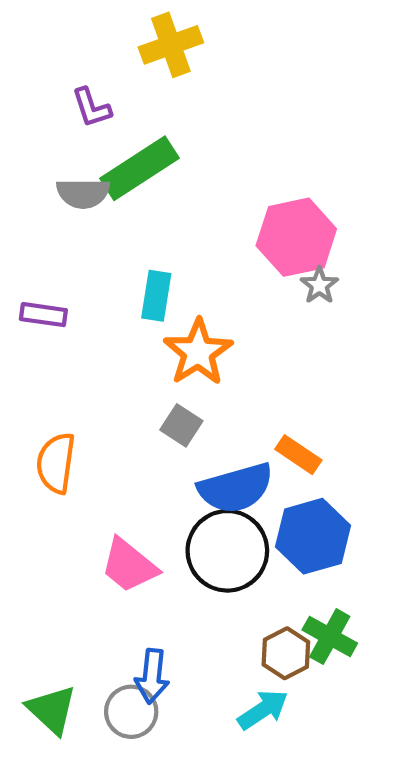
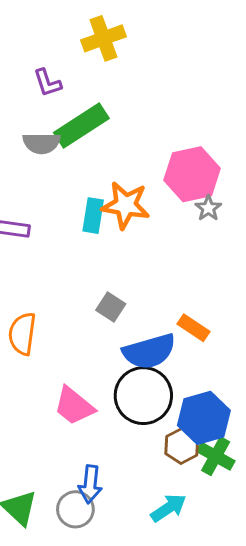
orange star: (198, 352) -> (126, 205), moved, turned -30
blue hexagon: (313, 536) -> (204, 418), moved
brown hexagon: (286, 653) -> (182, 446), moved

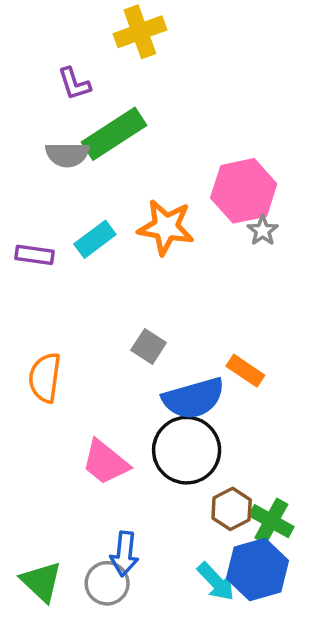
cyan rectangle: (93, 216) -> (95, 239), moved, turned 44
blue hexagon: (204, 418) -> (257, 569), moved
cyan arrow: (168, 508) -> (216, 582), turned 81

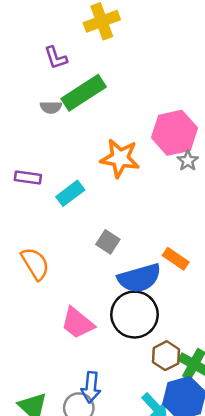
gray semicircle: (67, 155) -> (51, 107), size x0.7
cyan rectangle: (95, 239) -> (70, 193), moved
orange semicircle: (45, 378) -> (35, 264), turned 140

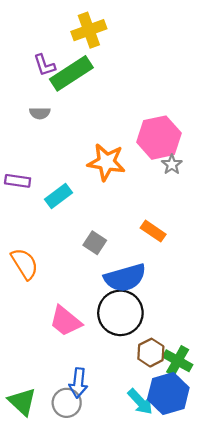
green rectangle: (84, 93) -> (71, 73), moved
orange rectangle: (176, 259) -> (153, 231), moved

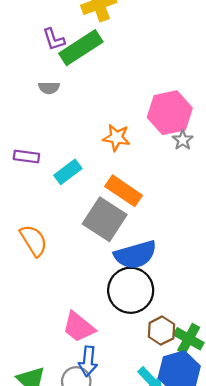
orange star: (106, 162) -> (116, 138), size x0.7
orange rectangle: (153, 231) -> (124, 191), moved, size x1.4
gray square: (95, 243) -> (105, 219), size x1.8
pink trapezoid: (65, 321) -> (79, 327), moved

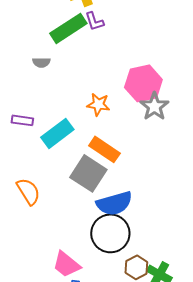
purple L-shape: (54, 39) -> (94, 21), moved
gray star: (183, 140) -> (154, 106), size x1.6
cyan rectangle: (68, 172) -> (57, 133), size x1.4

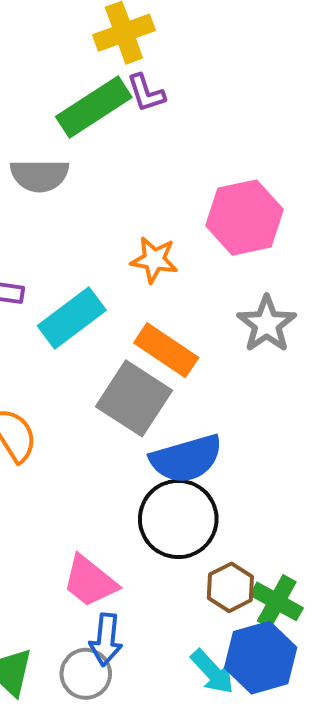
gray semicircle: (41, 62) -> (40, 175), size x1.6
gray star: (154, 106) -> (267, 324), moved

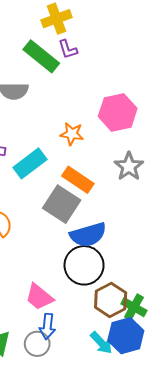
green rectangle: (94, 107) -> (41, 56), turned 72
brown hexagon: (230, 587) -> (111, 300), size x1.4

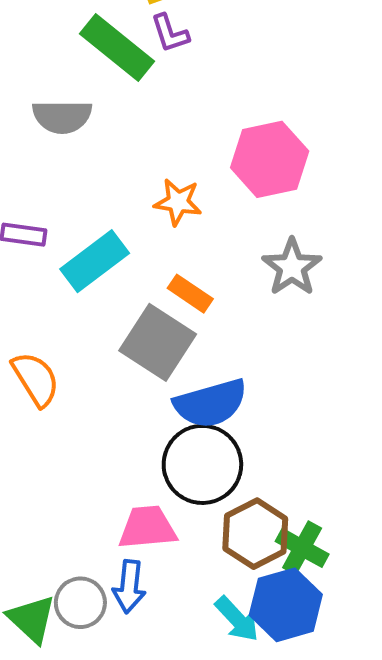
orange rectangle: (78, 180) -> (190, 294), size x0.7
pink trapezoid: (39, 297) -> (148, 527), moved, turned 136
gray circle: (37, 344) -> (80, 603), moved

